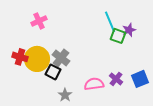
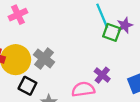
black square: (53, 72) -> (27, 86), moved
purple cross: (116, 79) -> (102, 75), moved

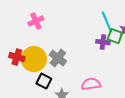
purple cross: (102, 75) -> (103, 42), moved, turned -32

